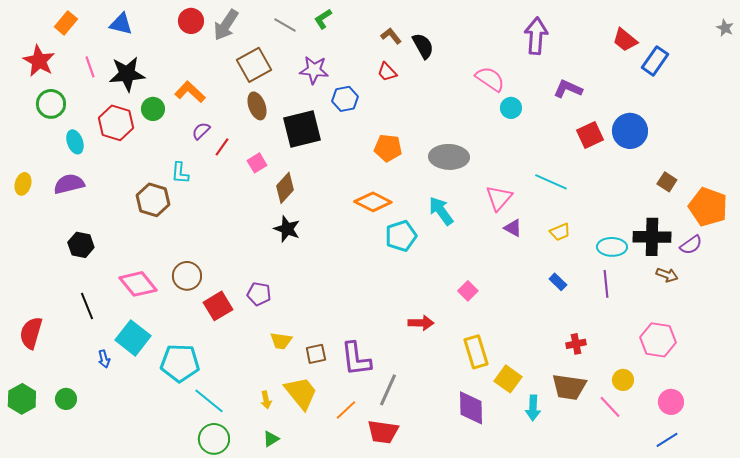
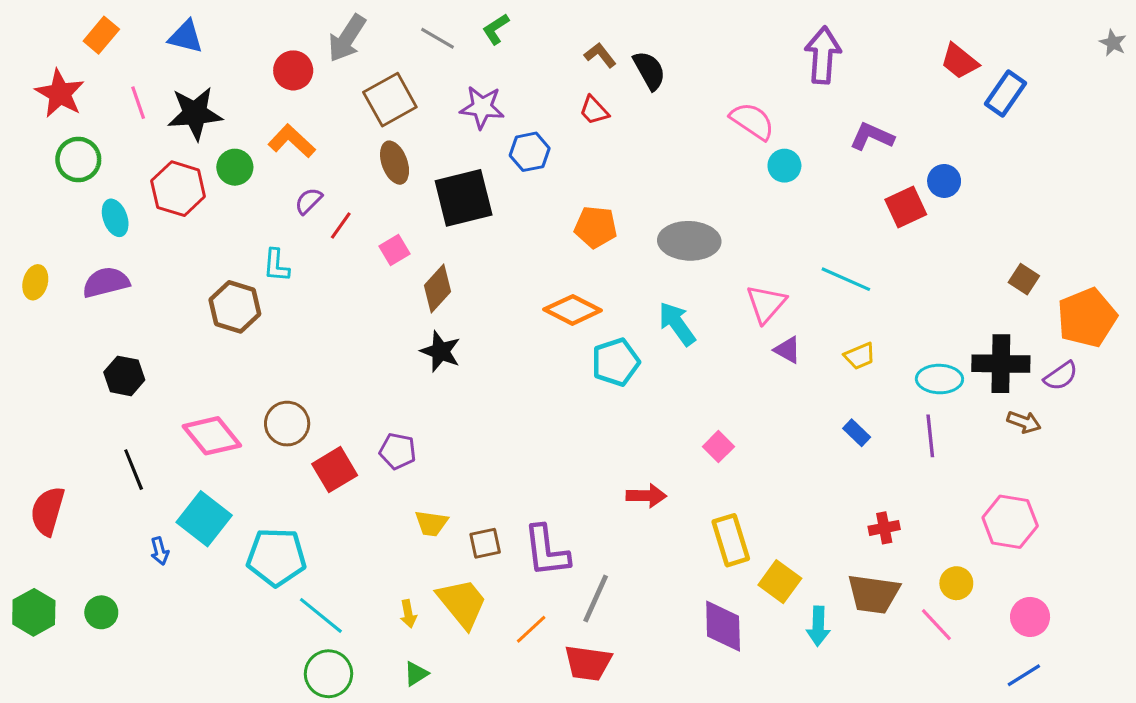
red circle: (191, 21) -> (293, 70), moved
blue circle: (630, 131) -> (944, 181), moved, size x0.6
orange pentagon: (708, 207) -> (1087, 318), turned 30

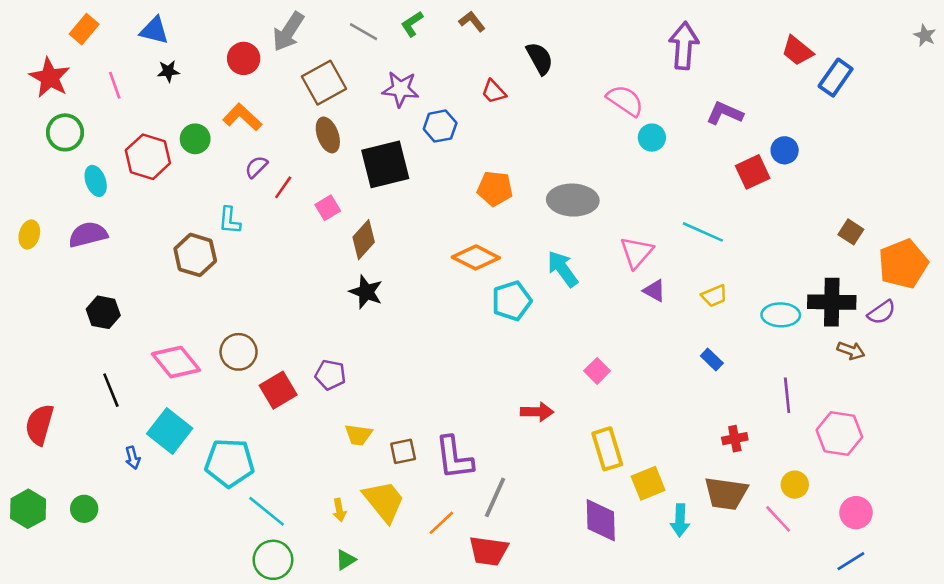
brown L-shape: (600, 55) -> (472, 21), moved
black star: (195, 113) -> (168, 71), moved, size x0.5
purple line: (930, 436) -> (787, 395), moved
yellow square: (780, 582) -> (648, 483), turned 32

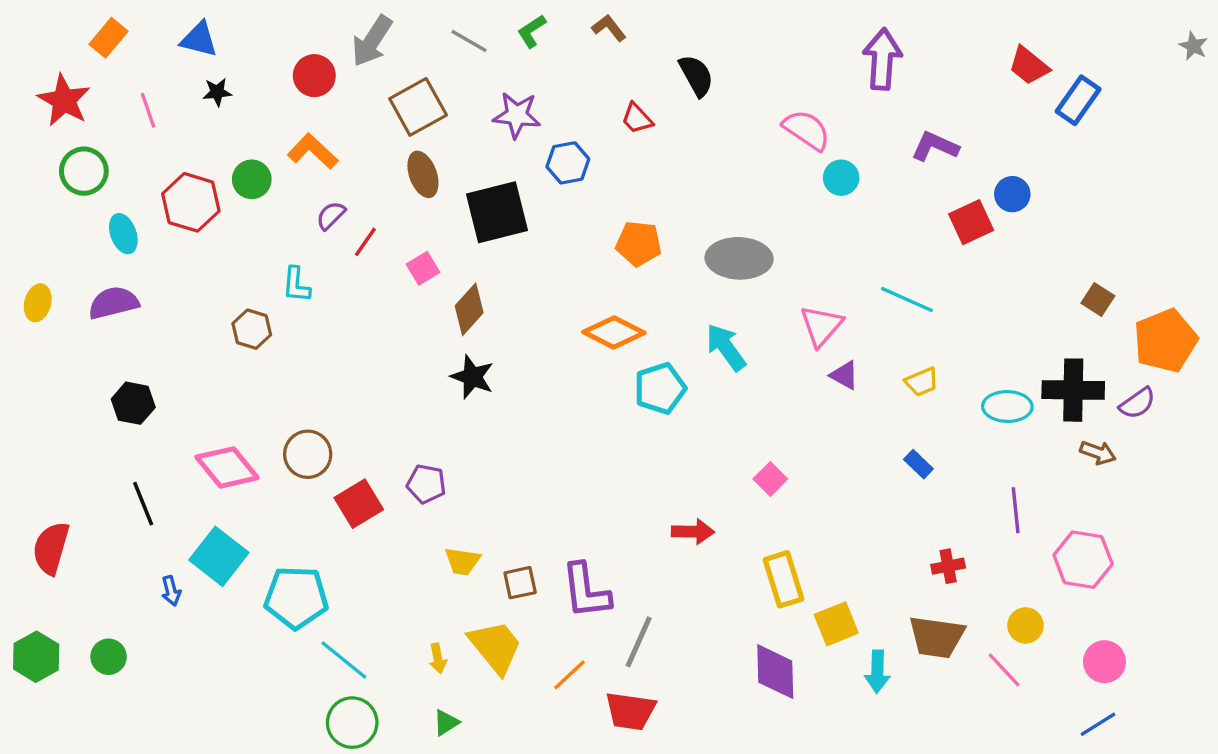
brown hexagon: (195, 255) -> (252, 329), size x0.7

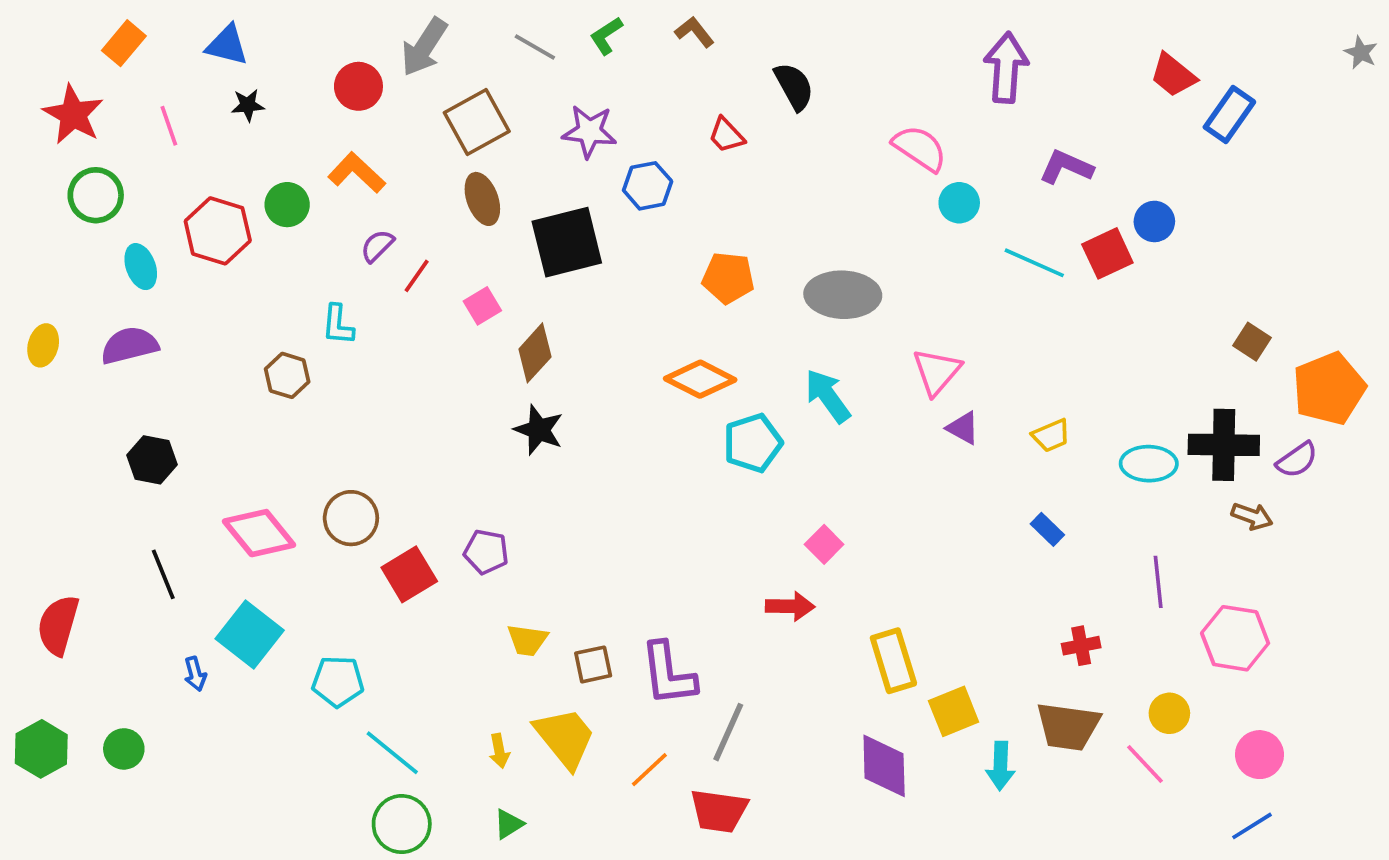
cyan line: (907, 299) -> (1034, 263), moved
pink square: (770, 479) -> (824, 544), moved
cyan pentagon: (296, 597) -> (338, 681), size x0.7

